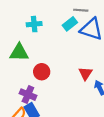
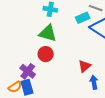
green triangle: (19, 53) -> (48, 33), moved

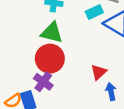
red circle: (46, 54) -> (50, 59), size x1.5
purple cross: (28, 71) -> (43, 82), moved

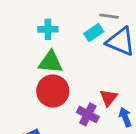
purple cross: (43, 82) -> (88, 114), moved

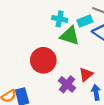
cyan cross: (48, 29) -> (60, 19), moved
green triangle: (51, 62) -> (70, 36), moved

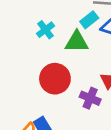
cyan cross: (60, 19) -> (46, 30), moved, turned -32

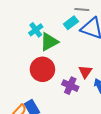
green triangle: (77, 42) -> (49, 42), moved, turned -30

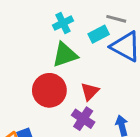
cyan cross: (36, 30) -> (63, 23), moved
red triangle: (85, 72) -> (90, 92), moved

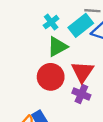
cyan rectangle: (99, 34) -> (81, 25), size x1.5
red triangle: (90, 92) -> (82, 72), size x1.5

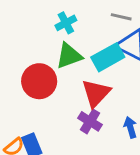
cyan rectangle: (81, 25) -> (108, 57), moved
red circle: (51, 77) -> (39, 81), moved

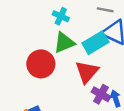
cyan cross: (66, 23) -> (61, 16), turned -35
purple cross: (90, 121) -> (101, 94), moved

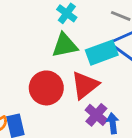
red circle: (41, 64) -> (46, 88), moved

